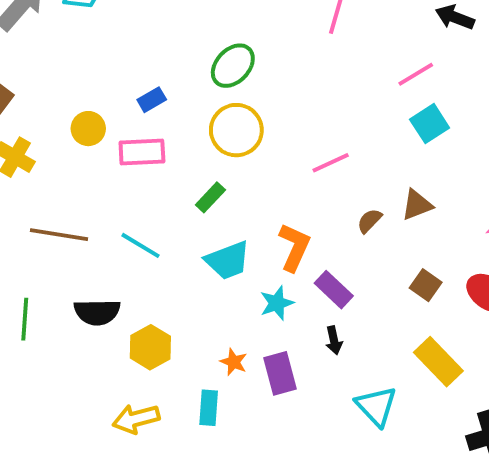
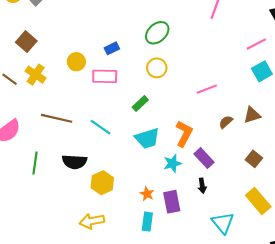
yellow circle: (236, 130) -> (157, 68), size x0.7
cyan rectangle: (209, 408) -> (147, 222), moved

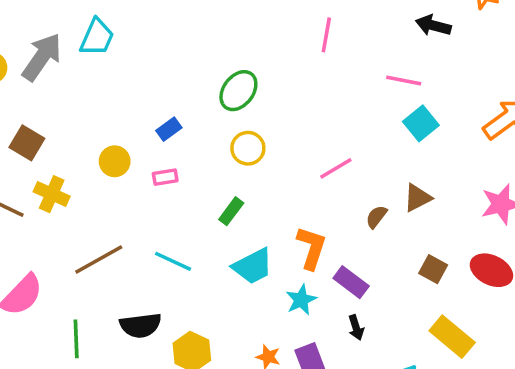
pink line: (256, 44) -> (404, 81), turned 48
pink rectangle: (105, 76) -> (165, 177), size x0.6
brown line: (57, 118) -> (99, 260), turned -32

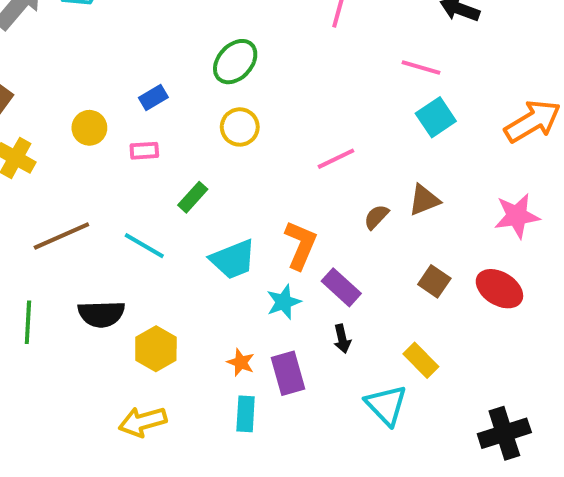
green rectangle: (231, 211) -> (193, 197), moved
yellow rectangle: (452, 337) -> (421, 360), moved, size x0.7

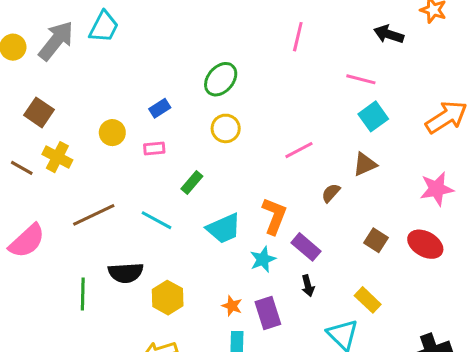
brown triangle: (424, 200) -> (365, 164), moved
green line: (28, 322) -> (83, 294), moved

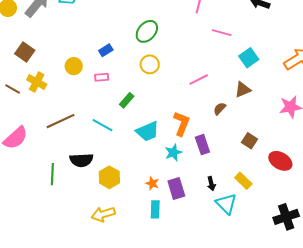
pink line: (361, 79) -> (222, 33), moved
red ellipse: (425, 244) -> (280, 161), moved
purple rectangle: (306, 247) -> (202, 145), turned 30
black arrow: (308, 286) -> (211, 184), moved

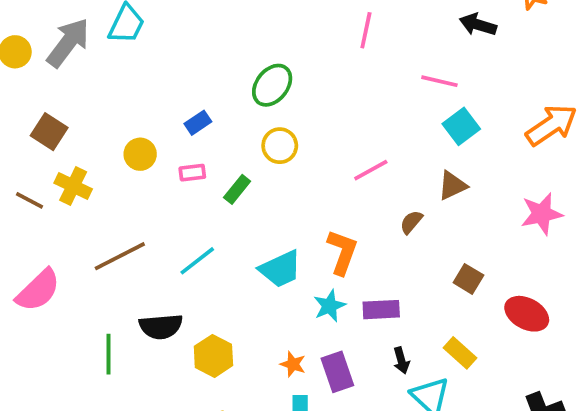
pink line: (222, 33) -> (439, 81), moved
green rectangle: (127, 100) -> (237, 189), moved
cyan line: (103, 125) -> (197, 261), turned -65
purple rectangle: (202, 145) -> (381, 310), moved, turned -72

